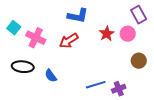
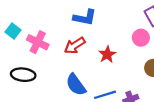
red star: (107, 34) -> (107, 54), moved
blue semicircle: (51, 76) -> (76, 85), moved, size x1.5

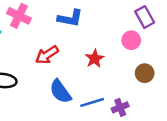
pink cross: (38, 42) -> (19, 16), moved
red arrow: (75, 46) -> (47, 55), moved

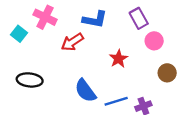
purple rectangle: (145, 17) -> (139, 18), moved
red arrow: (47, 55) -> (72, 42), moved

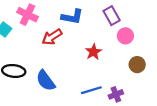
blue semicircle: (85, 91) -> (46, 81), moved

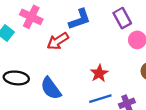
blue L-shape: (72, 17) -> (80, 19), turned -30
red star: (94, 52) -> (99, 73), moved

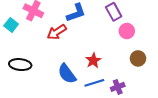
blue semicircle: (51, 88) -> (67, 74), moved

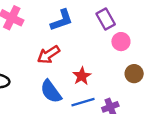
red arrow: (57, 32) -> (49, 55), moved

